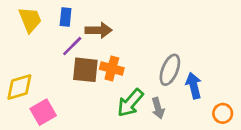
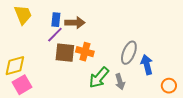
blue rectangle: (66, 17) -> (56, 20), moved
pink square: (43, 112) -> (22, 85), moved

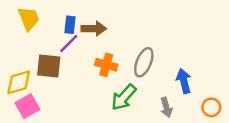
brown square: (65, 53) -> (49, 66), moved
gray ellipse: (129, 53) -> (144, 62), moved
gray arrow: (120, 82) -> (166, 107), moved

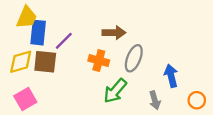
yellow trapezoid: (29, 19) -> (27, 17), turned 45
blue rectangle: (70, 25) -> (38, 33), moved, size x1.5
brown arrow: (94, 29) -> (114, 33), moved
yellow diamond: (19, 82) -> (21, 62), moved

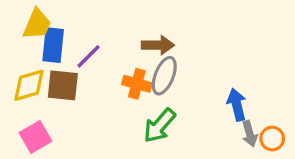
gray ellipse: (134, 58) -> (164, 76), moved
gray arrow: (155, 100) -> (250, 134), moved

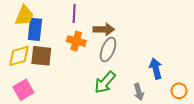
purple line: (89, 56) -> (74, 13), moved, turned -42
orange cross: (137, 84) -> (76, 41), moved
gray arrow: (250, 134) -> (139, 92), moved

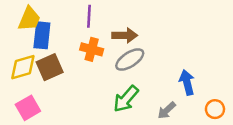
gray ellipse: (108, 50) -> (130, 59), turned 35
brown square: (41, 56) -> (50, 67), turned -30
gray arrow: (139, 92) -> (167, 110), turned 63

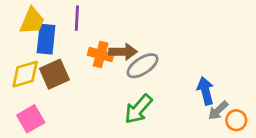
purple line: (89, 16) -> (77, 18), moved
brown arrow: (125, 35) -> (123, 52), moved
gray arrow: (167, 110) -> (218, 110), moved

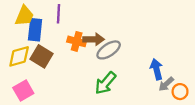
brown square: (54, 74) -> (41, 56), turned -35

